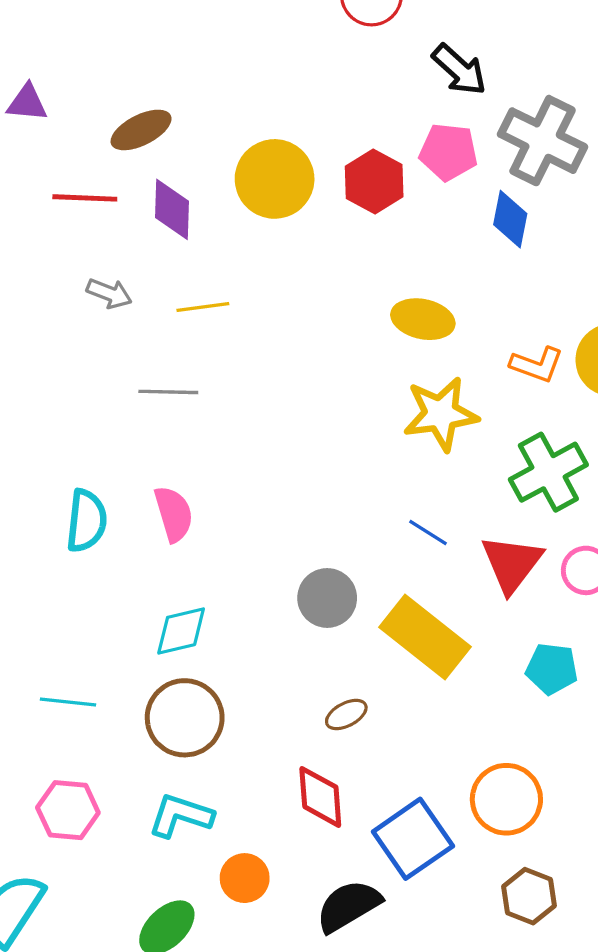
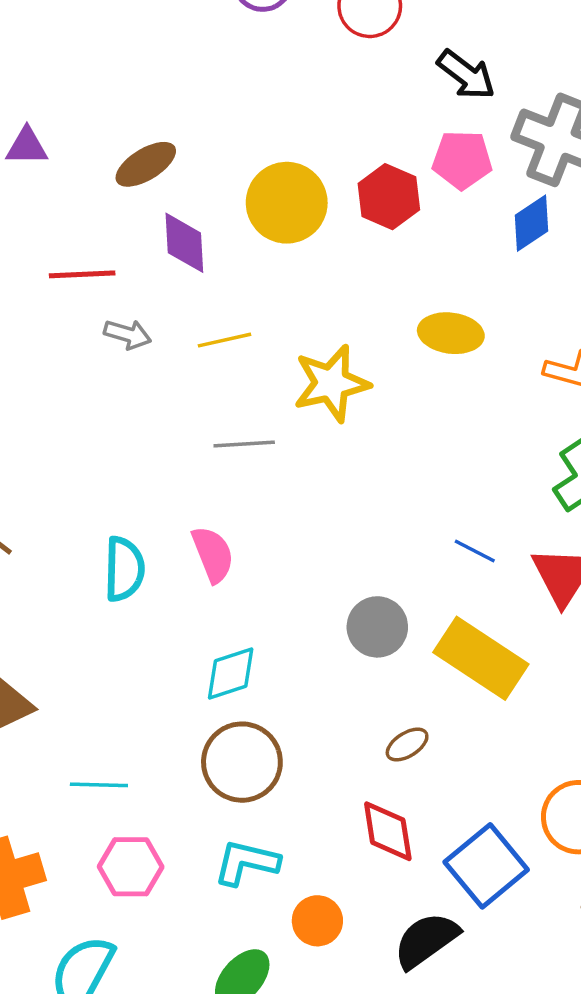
red line: (85, 198) -> (82, 274), moved
blue diamond: (510, 219) -> (532, 223), turned 50
gray line: (168, 392) -> (244, 444), moved
yellow star: (441, 414) -> (331, 383), moved
cyan line: (68, 702) -> (99, 785), moved

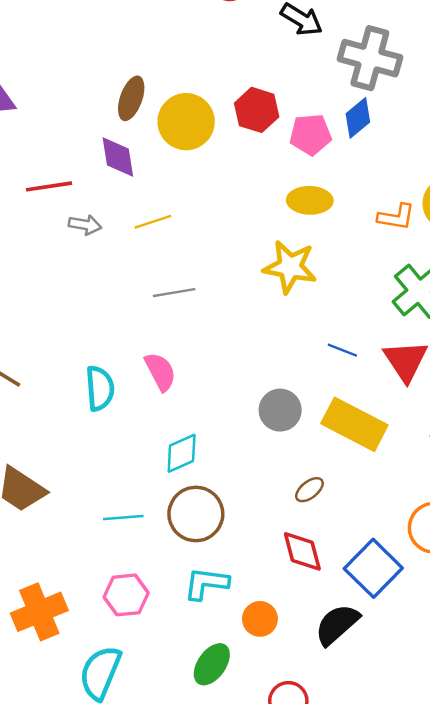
pink pentagon: (462, 160) -> (310, 135), moved
brown ellipse: (146, 164) -> (131, 98), moved, turned -33
yellow star: (331, 383) -> (290, 267), moved, turned 30
cyan line: (99, 785) -> (123, 518), moved

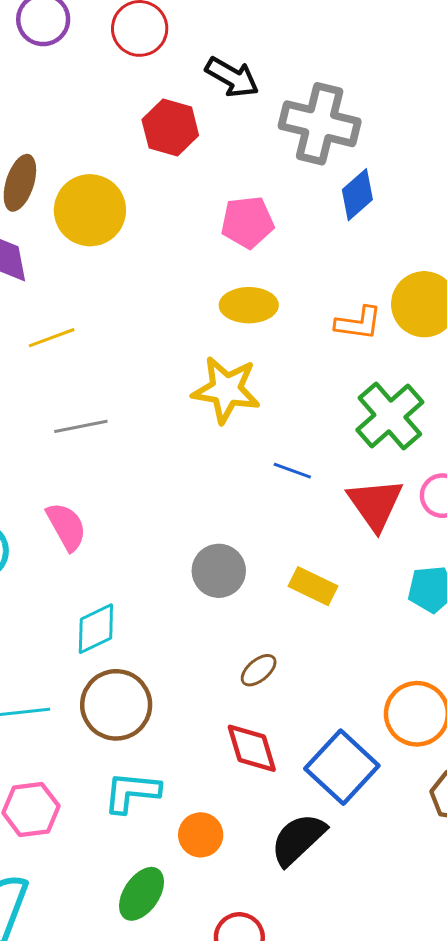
red hexagon: (257, 110) -> (170, 127), moved
blue diamond: (358, 118) -> (357, 195), moved
blue line: (342, 350) -> (292, 471), moved
yellow rectangle: (354, 424) -> (313, 586), size x0.6

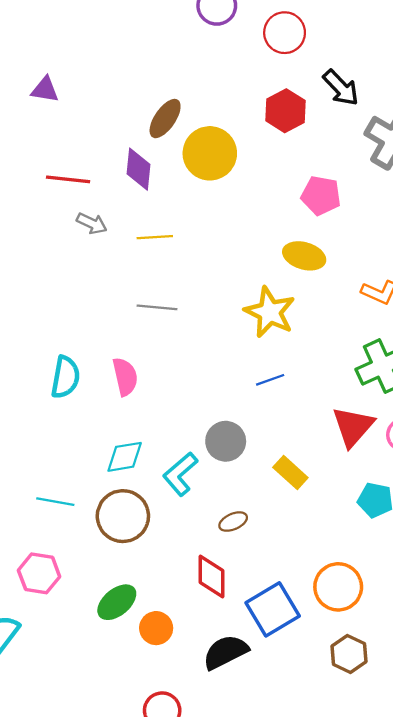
blue line: (292, 471) -> (270, 380), moved, turned -56
cyan L-shape: (132, 792) -> (180, 474), moved, turned -63
green ellipse: (142, 894) -> (117, 602), moved

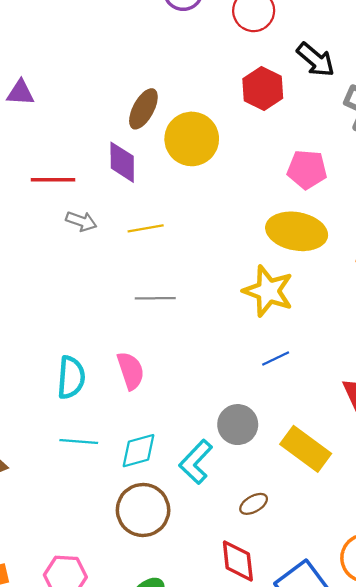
yellow ellipse: (304, 256) -> (297, 231), size x1.4
yellow rectangle: (290, 472) -> (306, 449), size x1.4
cyan line: (55, 502) -> (79, 442), moved

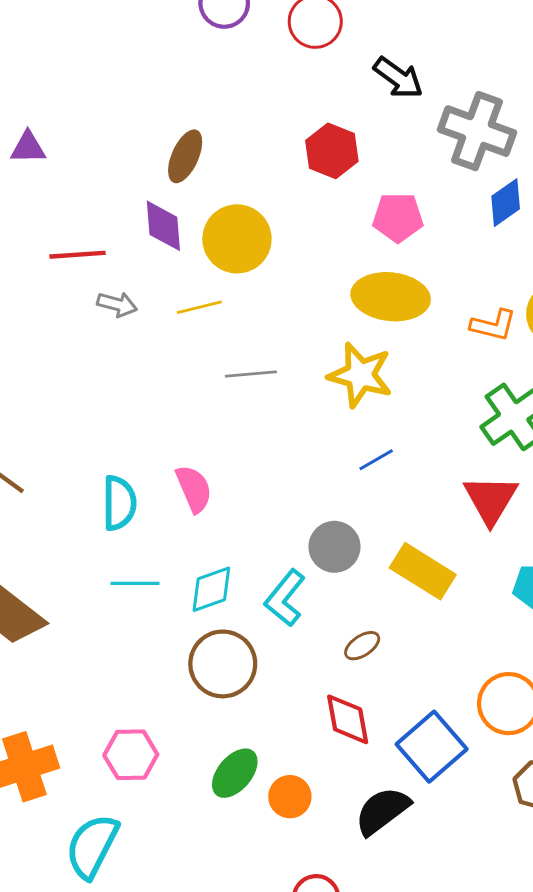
red hexagon: (263, 88) -> (332, 151), moved
yellow circle: (192, 139) -> (237, 239), moved
gray line: (155, 298) -> (251, 374), moved

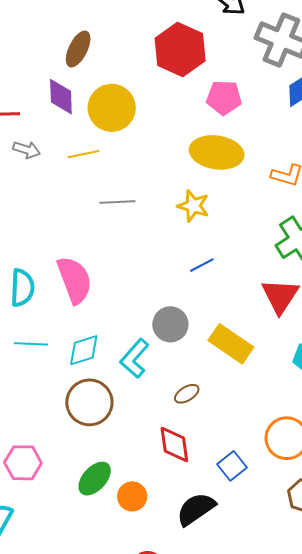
red hexagon: (332, 151) -> (180, 50), size x1.4
yellow star: (360, 375) -> (193, 206), size x0.7
pink semicircle: (194, 489) -> (74, 280), size x1.4
blue square: (432, 747) -> (232, 466), size x0.6

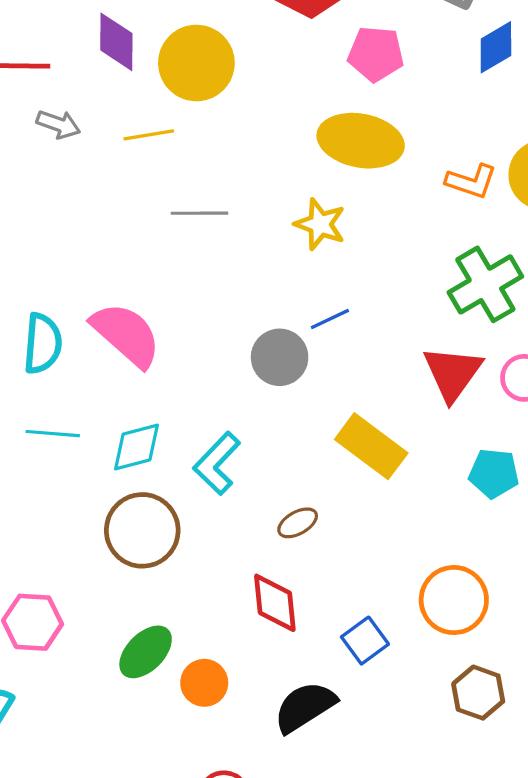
pink semicircle: (74, 280) -> (126, 335), turned -30
gray circle: (170, 324) -> (280, 357), moved

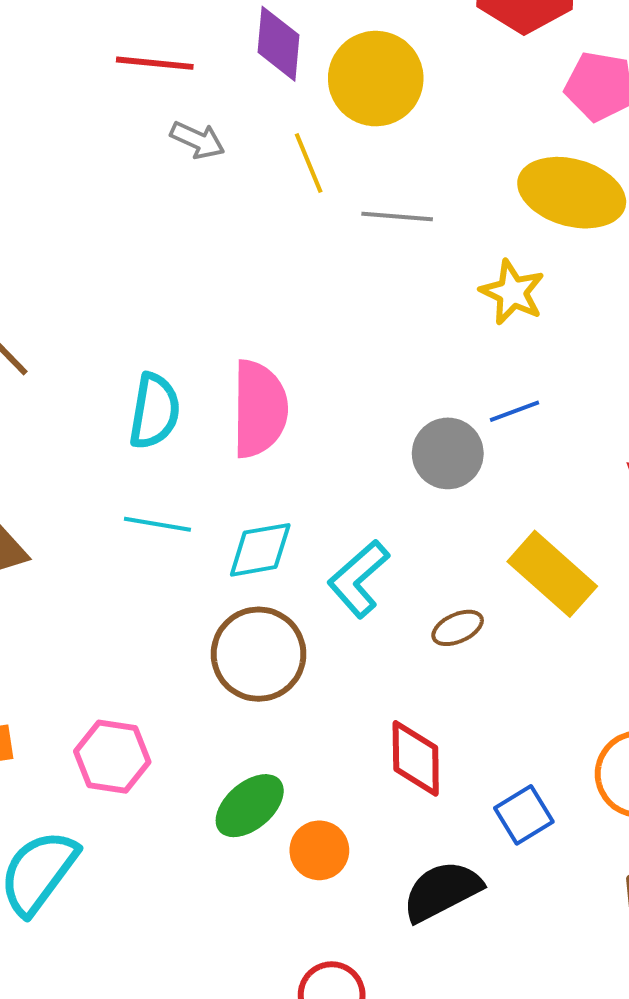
yellow line: (149, 135) -> (309, 163), turned 72
gray line: (199, 213) -> (397, 217), moved
pink semicircle: (126, 335) -> (259, 409), turned 44
brown ellipse: (298, 523) -> (458, 628), moved

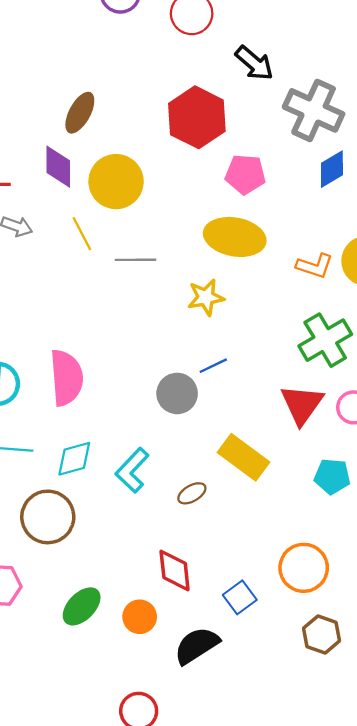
yellow star: (512, 292) -> (206, 297), turned -30
brown circle: (259, 654) -> (48, 517), moved
orange circle: (319, 850) -> (140, 617), moved

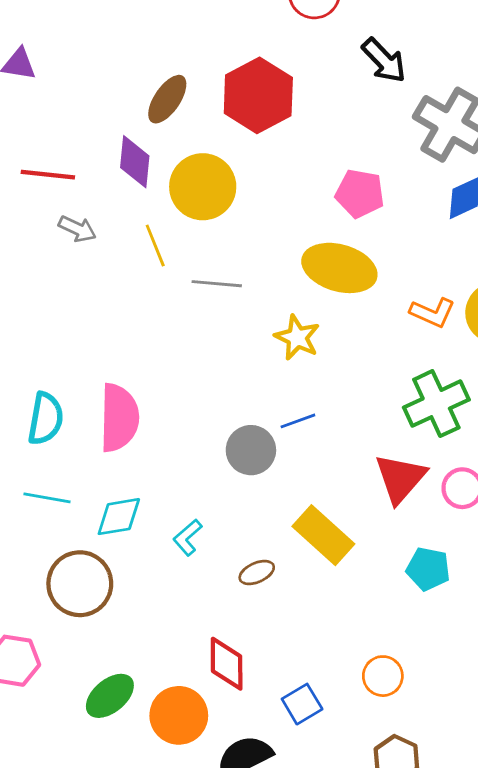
red hexagon: (197, 117) -> (258, 95), moved
yellow star: (206, 297) -> (297, 337), turned 30
cyan L-shape: (132, 470) -> (188, 537), size x0.7
orange circle: (304, 568) -> (383, 676), size x0.7
orange circle: (140, 617) -> (179, 715), size x1.4

